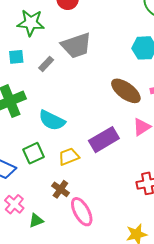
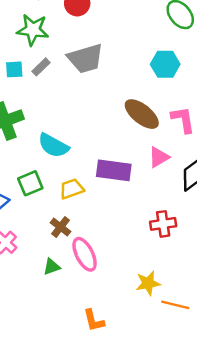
gray rectangle: (46, 64) -> (41, 67), moved
purple rectangle: (104, 140) -> (114, 170), turned 36
green triangle: (36, 221) -> (52, 267), moved

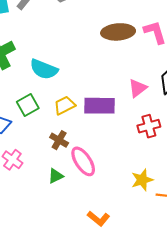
brown ellipse: (142, 114) -> (118, 32), turned -36
pink triangle: (159, 157) -> (138, 88), moved
purple rectangle: (114, 170) -> (99, 106), moved
orange L-shape: (94, 320) -> (98, 219), turned -30

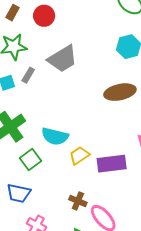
green square: (28, 105) -> (31, 159), moved
yellow trapezoid: (65, 105) -> (79, 155), moved

